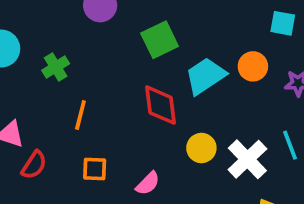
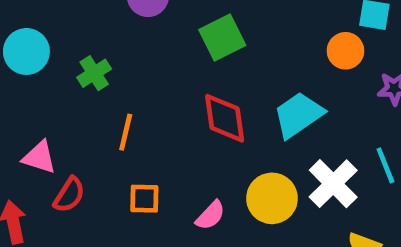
orange circle: (253, 66) -> (345, 51), moved
cyan trapezoid: (205, 76) -> (298, 115), moved
yellow circle: (201, 148) -> (272, 198), moved, size x1.4

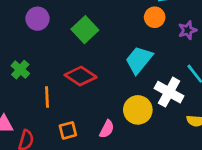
red diamond: (225, 118) -> (81, 76), moved, turned -32

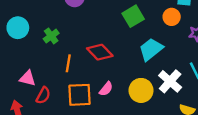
green square: (85, 30) -> (133, 16), moved
pink semicircle: (107, 129) -> (106, 89), moved
orange square: (68, 130) -> (79, 95), size x1.6

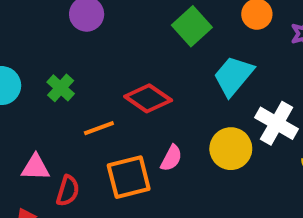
orange line: (68, 63) -> (99, 128), turned 72

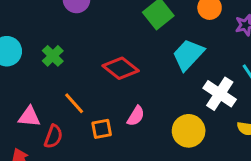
orange line: (99, 128) -> (74, 103), moved, turned 65
yellow circle: (231, 149) -> (189, 131), moved
orange square: (129, 177) -> (102, 129), size x0.6

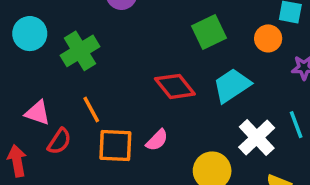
green cross: (53, 56) -> (80, 51), size x1.5
red diamond: (121, 68) -> (175, 86), moved
orange square: (102, 129) -> (115, 145), size x1.5

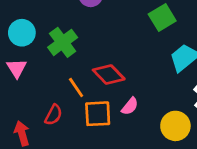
red diamond: (175, 86) -> (109, 74), moved
pink triangle: (38, 113) -> (17, 68), moved, turned 45

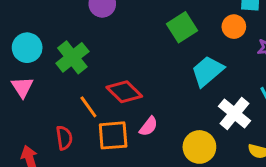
red semicircle: (53, 115) -> (64, 138), turned -35

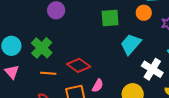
green square: (182, 27) -> (110, 18), turned 36
orange line: (88, 107) -> (48, 73), moved, turned -42

